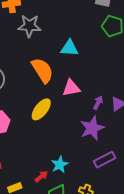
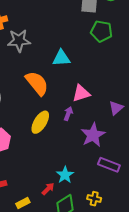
pink triangle: (71, 88) -> (81, 93), moved
purple arrow: (98, 103) -> (68, 114), moved
purple rectangle: (105, 160) -> (109, 165), turned 55

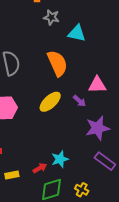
gray star: (19, 41) -> (51, 17), size x0.7
cyan triangle: (61, 58) -> (77, 33), moved
purple arrow: (68, 114) -> (79, 101), turned 96

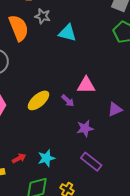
orange semicircle: (57, 63) -> (19, 28), moved
purple star: (98, 128) -> (85, 128), size x0.7
red arrow: (40, 168) -> (19, 158), moved

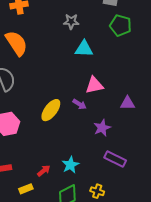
gray star: (43, 16) -> (71, 22), moved
cyan triangle: (67, 33) -> (84, 49), moved
purple triangle: (115, 109) -> (128, 103), turned 35

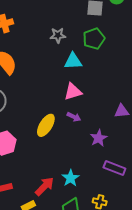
green pentagon: (121, 25) -> (94, 39), moved, turned -30
pink triangle: (94, 85) -> (73, 92), moved
red arrow: (44, 171) -> (45, 186), size x1.5

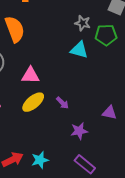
gray star: (58, 35) -> (83, 23), moved
pink triangle: (73, 92) -> (30, 75), moved

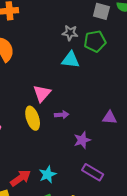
pink triangle: (30, 75) -> (42, 93), moved, turned -42
yellow ellipse: (33, 102) -> (33, 118), turned -60
purple arrow: (62, 103) -> (62, 115), turned -40

